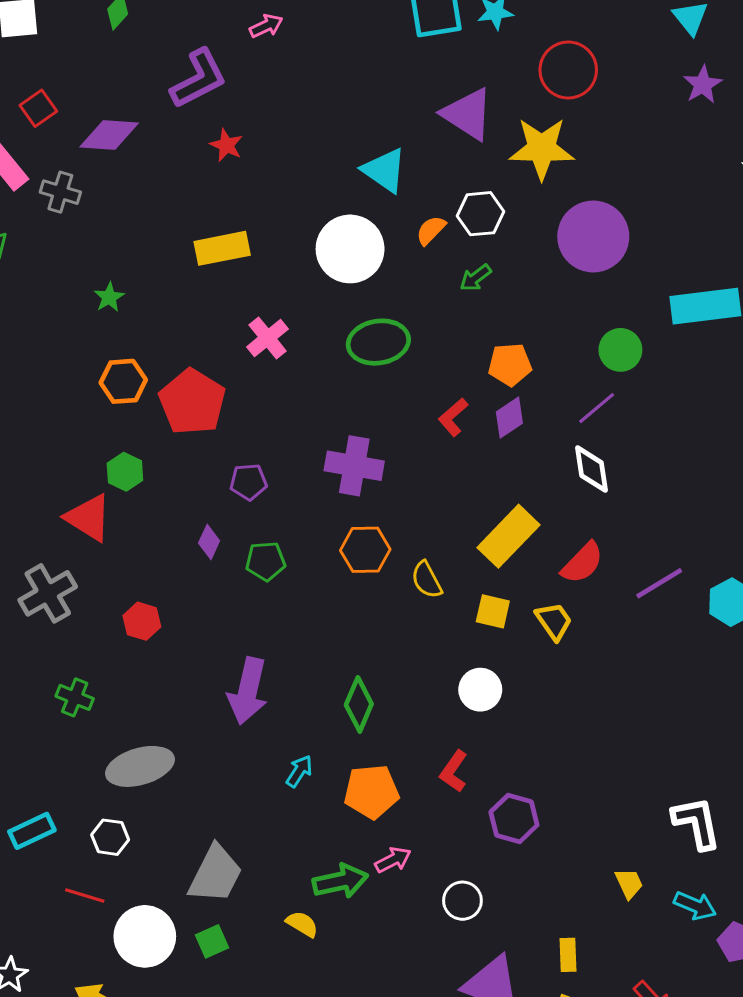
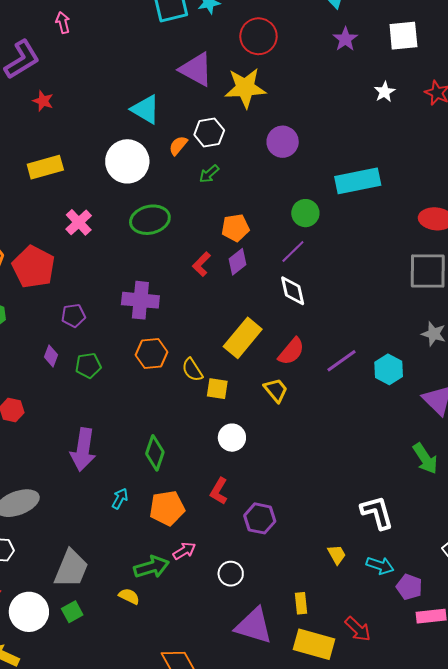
pink arrow: (266, 26) -> (63, 22), turned -75
purple circle: (593, 236) -> (283, 142), size x0.7
yellow square: (493, 611) -> (217, 389), moved

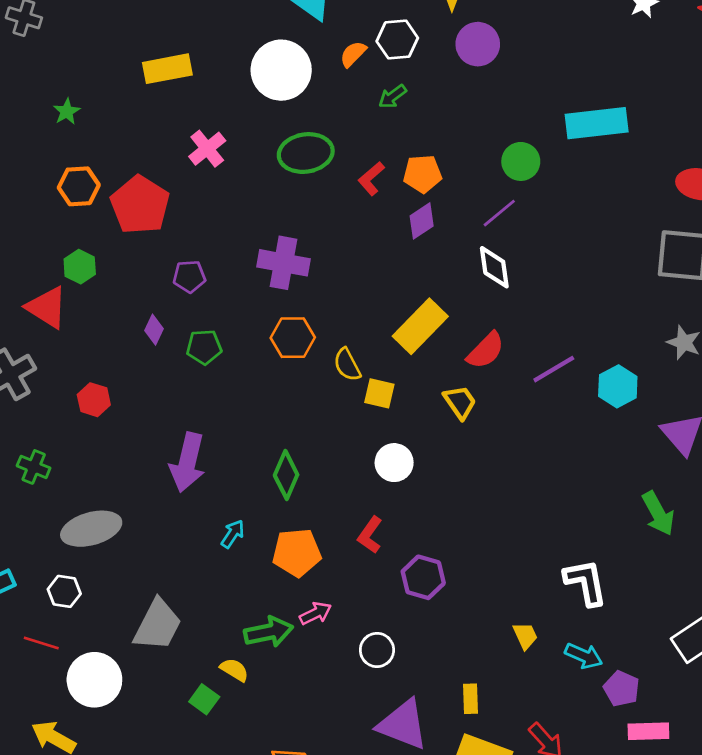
purple circle: (283, 142) -> (478, 44), moved
red L-shape: (201, 264) -> (371, 179), moved
green square: (72, 612) -> (204, 699), moved, turned -30

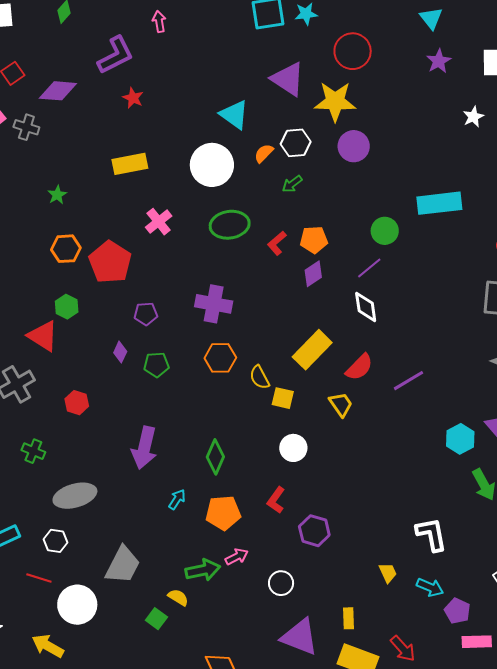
cyan hexagon: (618, 386) -> (460, 439), moved

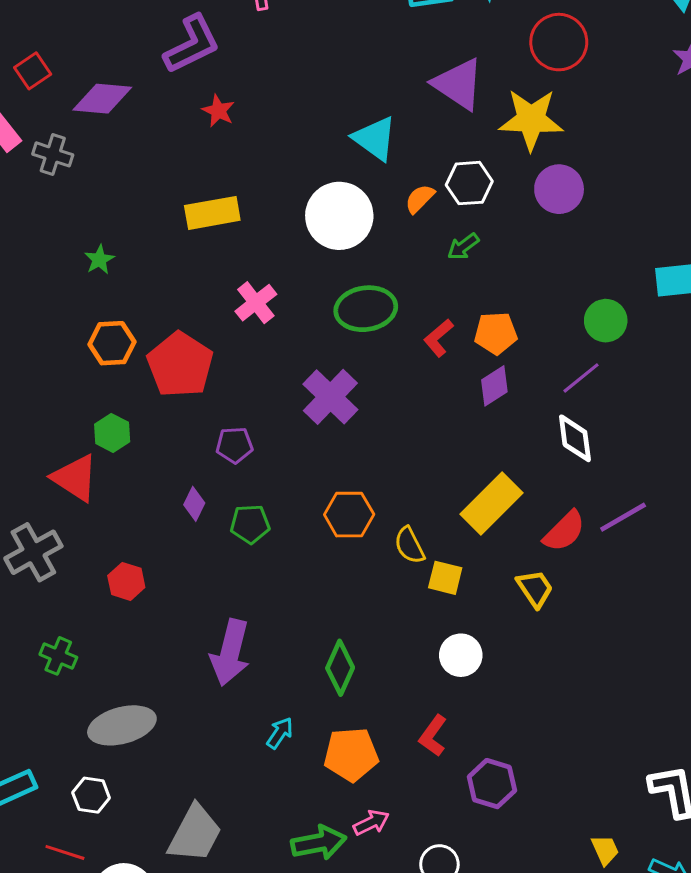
purple cross: (214, 304) -> (330, 397), moved, turned 33
purple line: (409, 381) -> (623, 517), moved

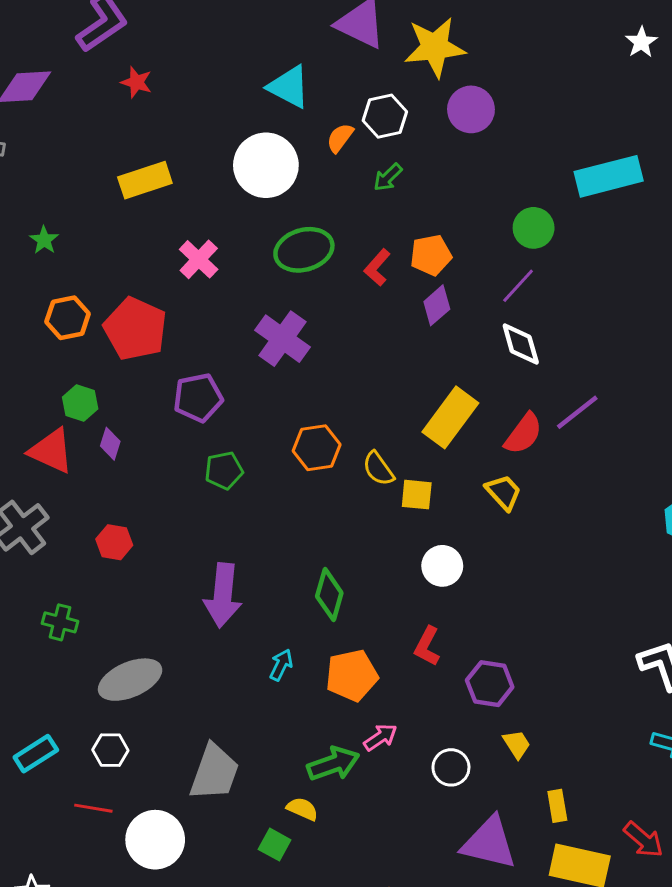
purple pentagon: (234, 445) -> (198, 398), size x1.4
purple diamond: (194, 504) -> (110, 444), moved
yellow trapezoid: (605, 850) -> (517, 744), moved

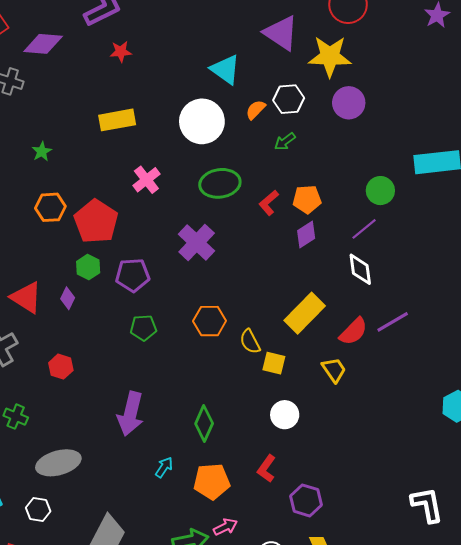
red star: (136, 82) -> (121, 52), turned -30
green hexagon: (80, 403) -> (88, 267), moved

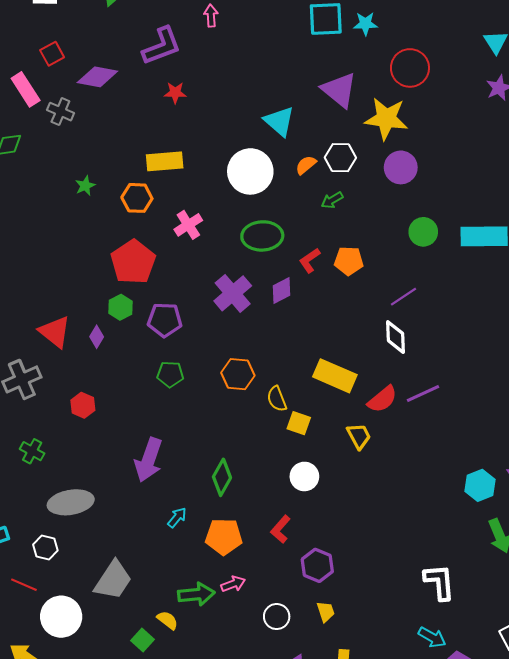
green circle: (380, 191) -> (423, 232), moved
orange hexagon: (50, 207) -> (137, 198), moved
purple diamond: (306, 235) -> (282, 291), moved
yellow rectangle: (305, 313) -> (335, 376), turned 63

